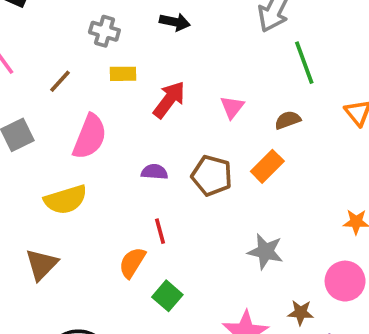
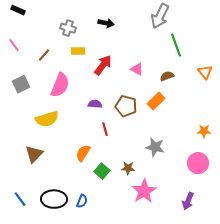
pink triangle: (232, 107) -> (137, 69), turned -40
red line: (160, 231) -> (105, 129), moved
brown star: (301, 313) -> (128, 168), moved

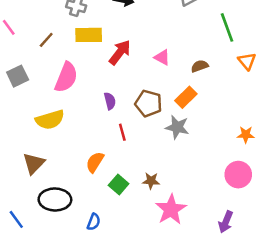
green line: (176, 45) -> (227, 27), moved
yellow rectangle: (78, 51) -> (89, 35), size x1.5
purple semicircle: (95, 104) -> (110, 101), turned 72
gray star: (155, 147) -> (177, 127), moved
black ellipse: (54, 199) -> (55, 199), moved

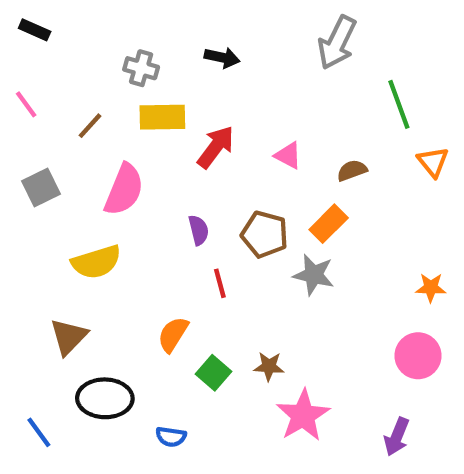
blue semicircle: (94, 222) -> (171, 437), turned 77

